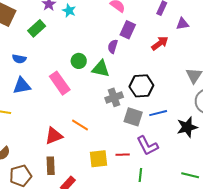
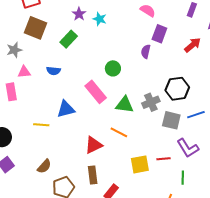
green triangle: (101, 69) -> (125, 105), moved
blue triangle: (22, 86) -> (66, 109), moved

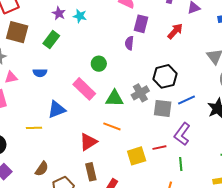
purple L-shape: (188, 148) -> (182, 134), turned 75

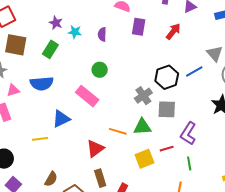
cyan star: (80, 16) -> (75, 32), moved
purple semicircle: (129, 43) -> (102, 34), moved
blue semicircle: (40, 73) -> (42, 83), size x1.6
green triangle: (114, 98) -> (142, 127), moved
blue line: (186, 100) -> (194, 72), moved

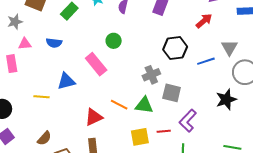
red arrow: (173, 31) -> (204, 21), moved
black hexagon: (167, 77) -> (175, 48), moved
blue semicircle: (42, 83) -> (54, 43), size x0.7

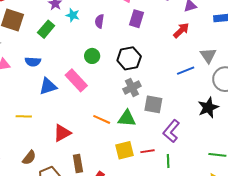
black hexagon: (175, 48) -> (129, 58), moved
blue triangle: (66, 81) -> (48, 86), moved
red triangle: (94, 117) -> (62, 133), moved
red line: (164, 131) -> (147, 151), moved

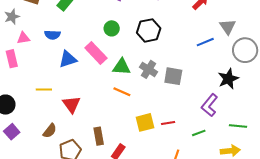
gray cross: (132, 88) -> (148, 69), moved, turned -30
green triangle: (127, 118) -> (122, 67), moved
purple L-shape: (171, 131) -> (210, 105), moved
red triangle: (62, 133) -> (71, 104), moved, turned -36
green line: (168, 161) -> (199, 133), moved, turned 72

